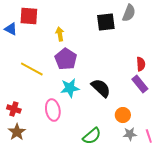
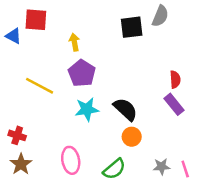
pink ellipse: (53, 110) -> (71, 160), moved
orange circle: (123, 115) -> (132, 137), moved

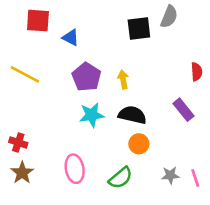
blue triangle: (13, 36) -> (71, 38), moved
yellow arrow: (74, 42) -> (123, 80), moved
red semicircle: (175, 79) -> (197, 72), moved
yellow line: (40, 86) -> (25, 74), moved
black semicircle: (125, 109) -> (132, 115), turned -30

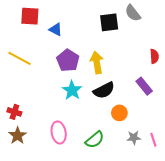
gray semicircle: (169, 17) -> (133, 13), turned 120
yellow arrow: (123, 80) -> (97, 62), size x1.5
cyan star: (92, 115) -> (72, 90), turned -30
black semicircle: (132, 115) -> (104, 90), turned 140
orange circle: (139, 144) -> (119, 113), moved

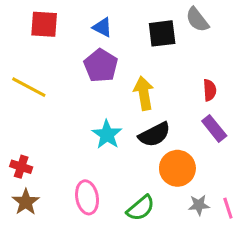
blue triangle: (56, 30) -> (102, 27), moved
red semicircle: (154, 56) -> (210, 90), moved
purple pentagon: (68, 60) -> (101, 66), moved
orange circle: (119, 113) -> (177, 168), size x1.5

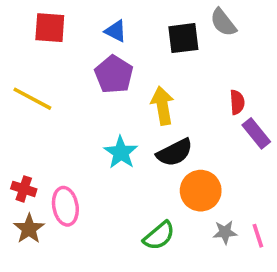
purple rectangle: (214, 128) -> (256, 133), moved
pink ellipse: (87, 197) -> (65, 206), moved

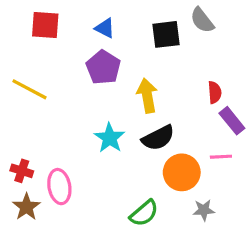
pink line: (258, 236) -> (221, 157), moved, turned -75

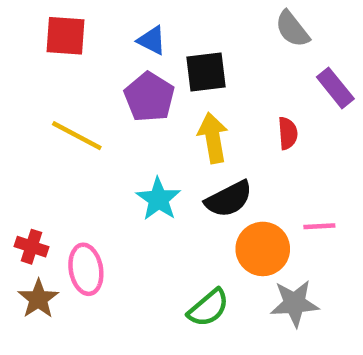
black square: (166, 34) -> (206, 72), moved
yellow line: (30, 89) -> (77, 136), moved
red semicircle: (215, 92) -> (288, 133), moved
purple rectangle: (232, 121) -> (335, 88), moved
gray star: (204, 210) -> (295, 303), size x1.5

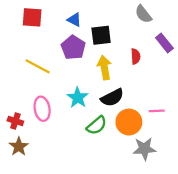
red semicircle: (288, 133) -> (136, 56), moved
pink ellipse: (86, 269) -> (42, 109), moved
green semicircle: (208, 308) -> (97, 125), moved

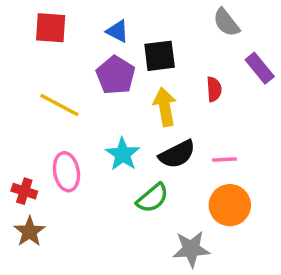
pink line: (157, 111) -> (225, 159), moved
orange circle: (129, 122) -> (230, 205), moved
gray star: (144, 149) -> (191, 249), moved

